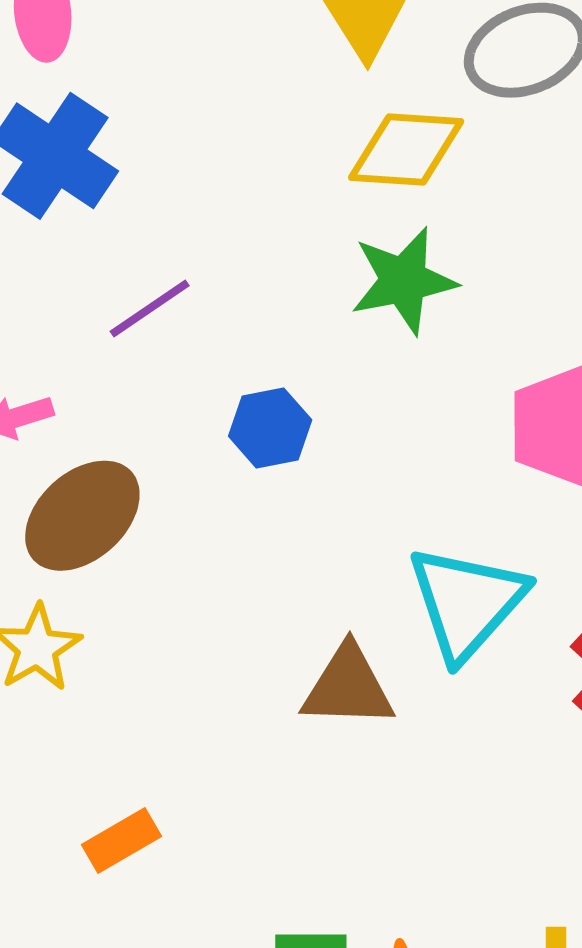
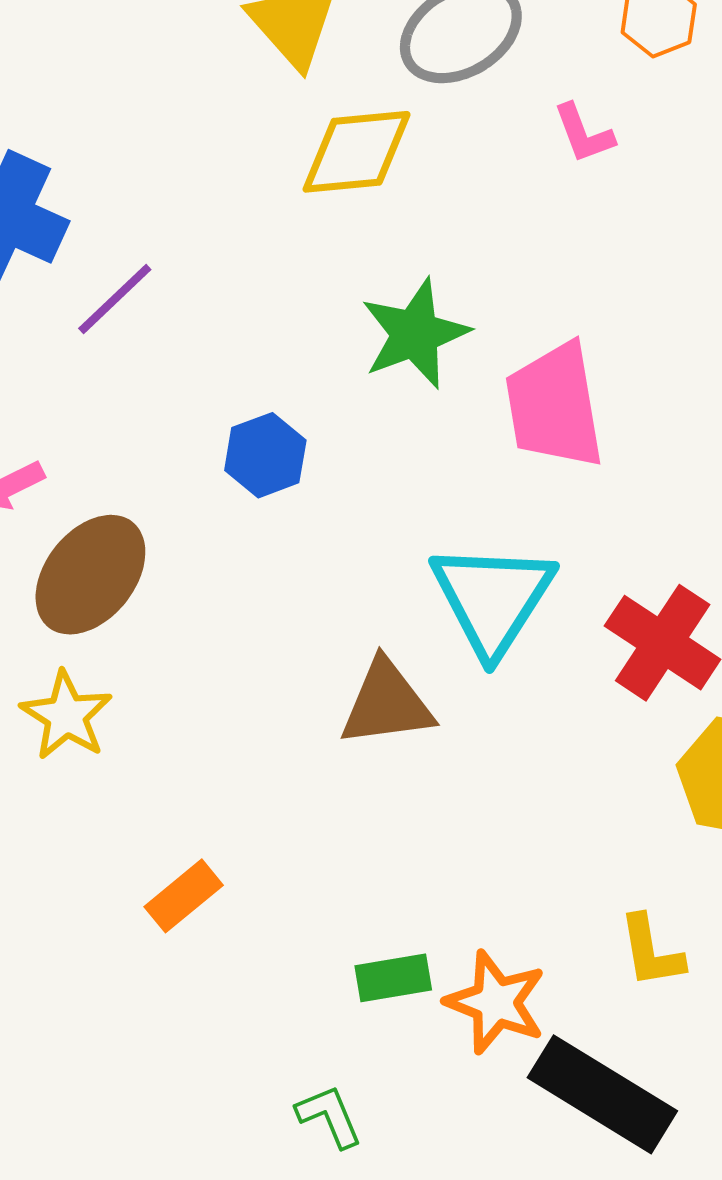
green star: (404, 281) -> (415, 334), moved
purple line: (150, 308) -> (115, 299), moved

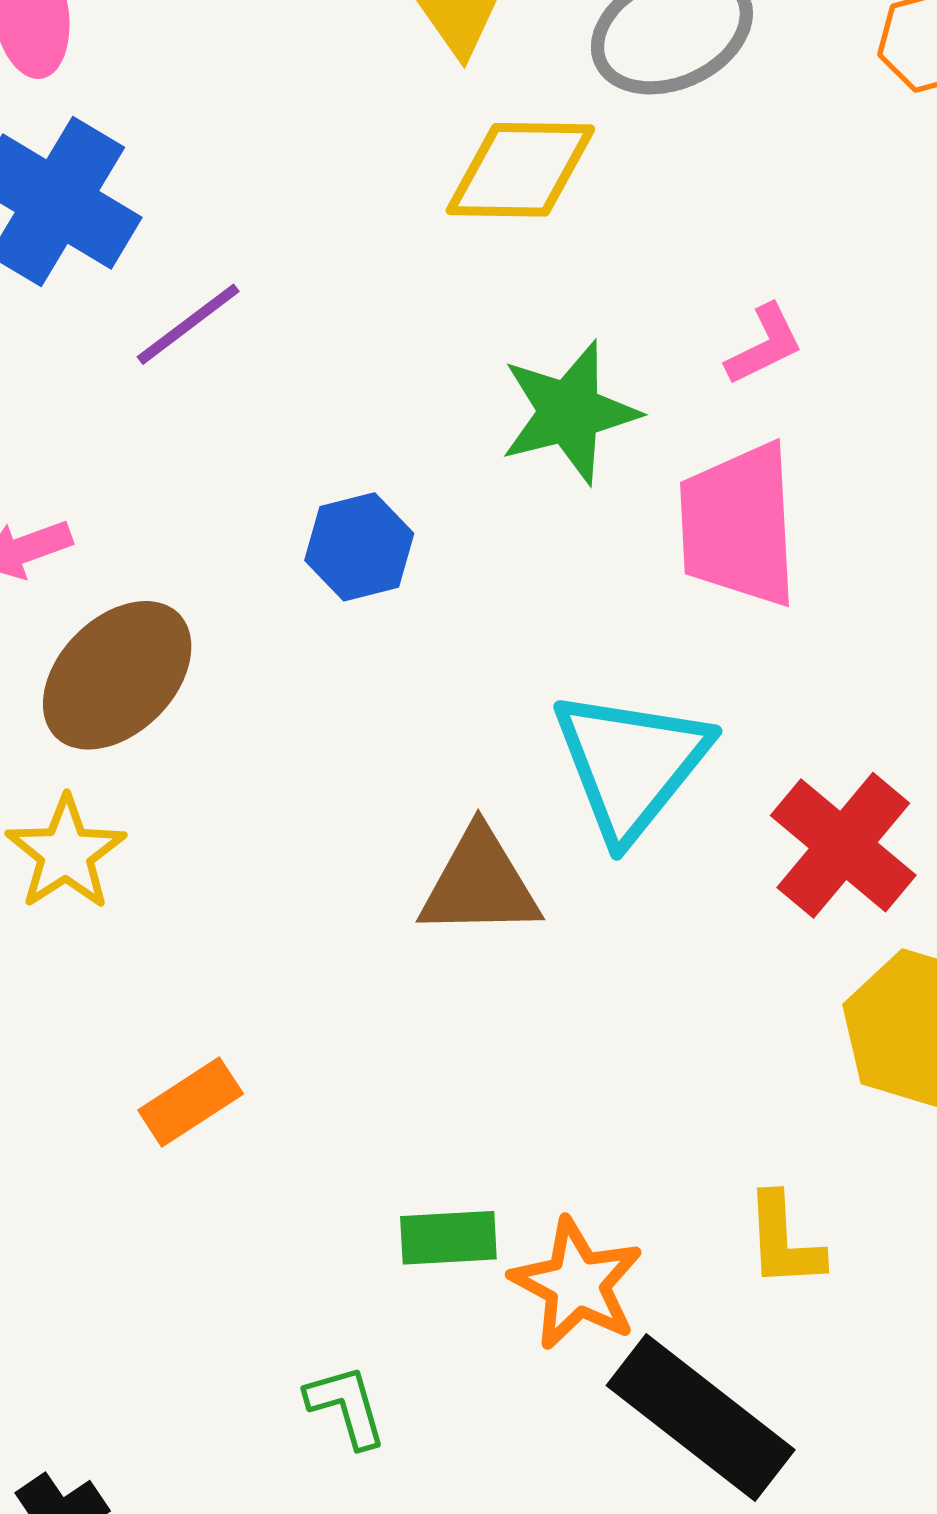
pink L-shape: (584, 133) -> (764, 345), moved, turned -102

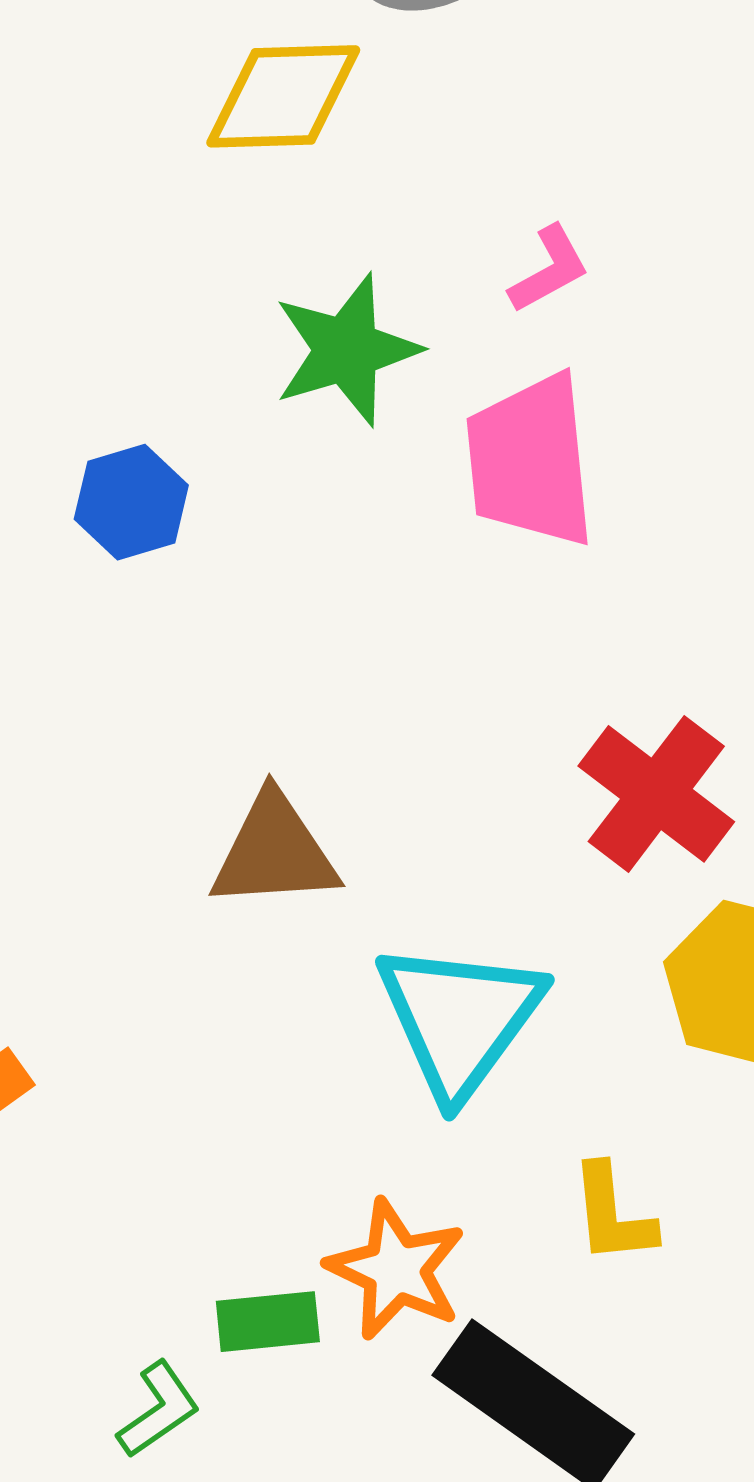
cyan triangle: (631, 764) -> (460, 1019), moved
green rectangle: (448, 1238) -> (268, 1322), moved
green L-shape: (346, 1406) -> (159, 1410), turned 74

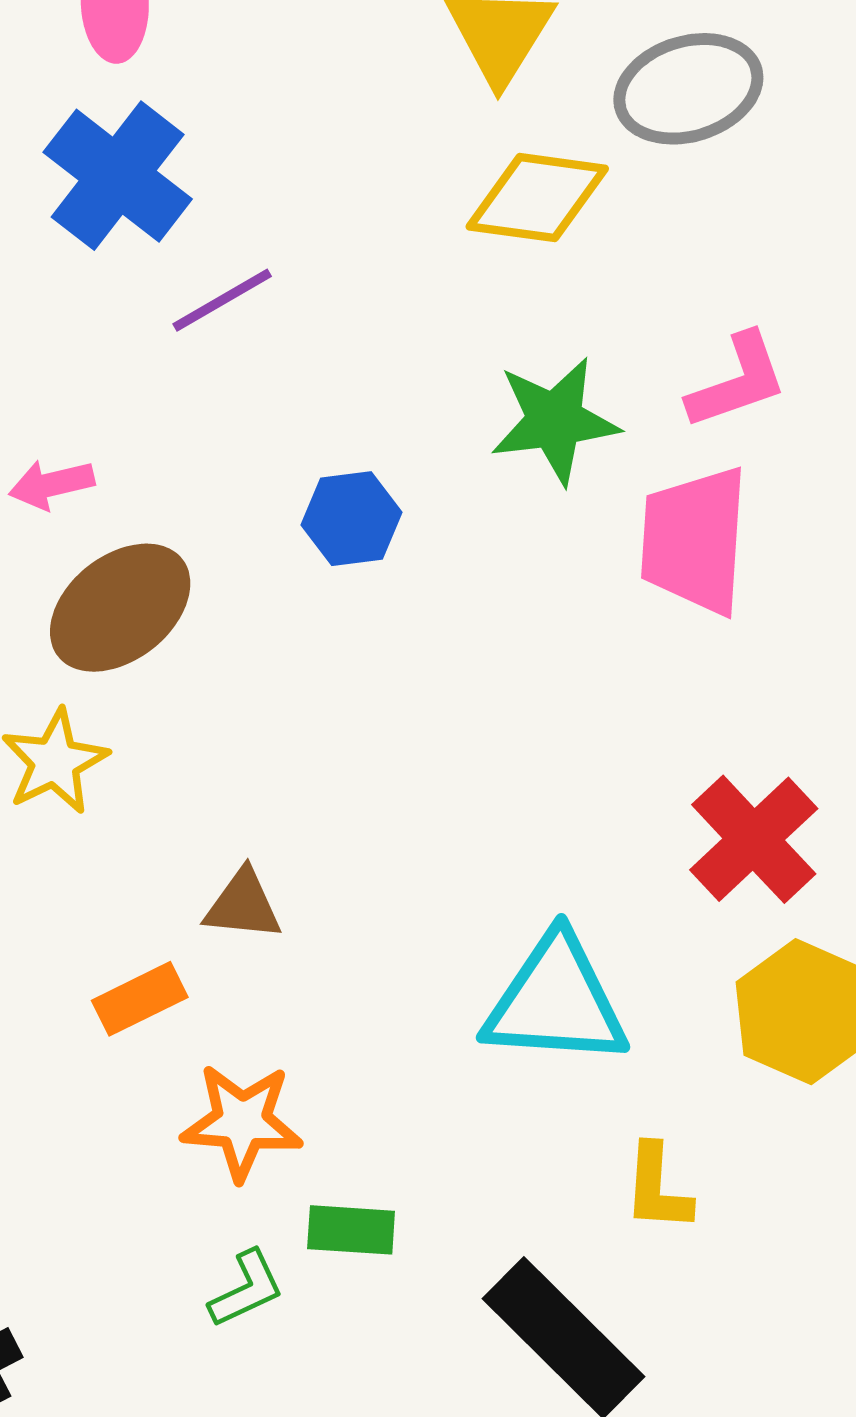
pink L-shape: (549, 269) -> (737, 381), size x1.4
brown triangle: (274, 852) -> (243, 905), moved, size x0.7
cyan triangle: (460, 1019) -> (556, 1001), turned 48
orange star: (396, 1269) -> (242, 1122), moved, turned -30

